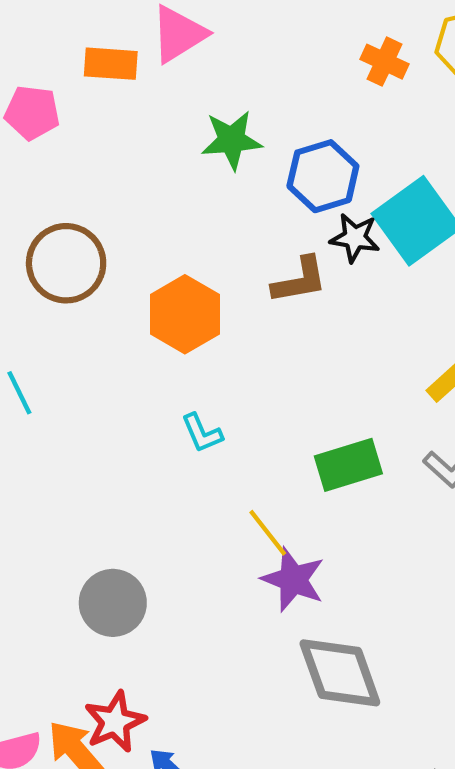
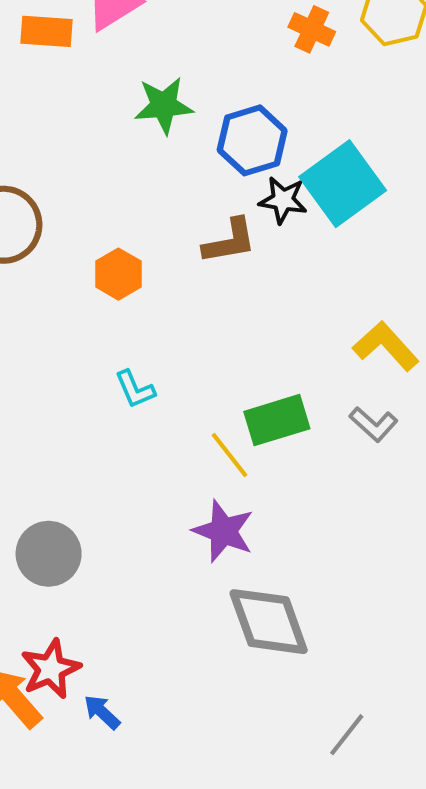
orange hexagon: (185, 314) -> (118, 274), size x0.7
yellow line: (268, 533) -> (230, 455), moved

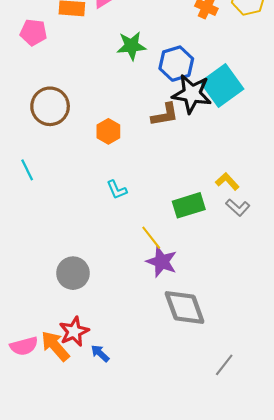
black star: (283, 200) -> (192, 94), size x1.6
yellow L-shape: (386, 346) -> (227, 181), moved, size x0.7
yellow line: (230, 455) -> (151, 238), moved

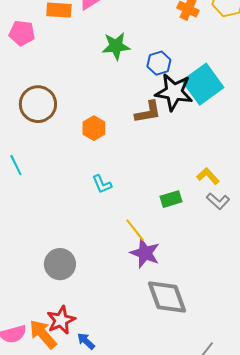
blue hexagon: (176, 64) -> (159, 63), size x0.7
green rectangle: (189, 205) -> (171, 199), size x0.7

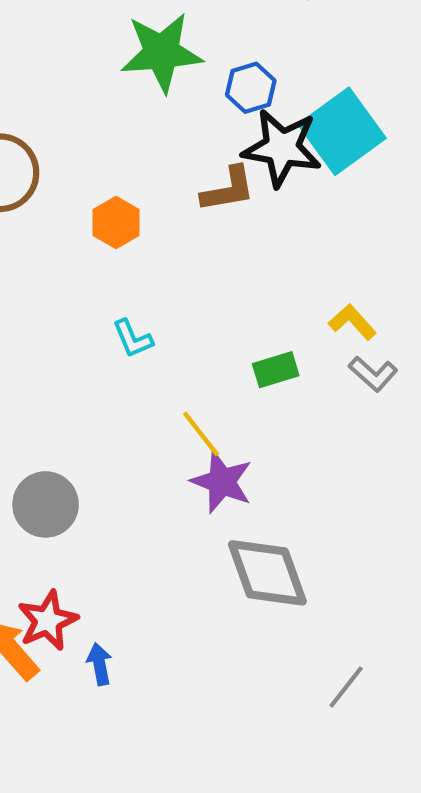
green star: (116, 46) -> (162, 52), size x1.4
blue arrow: (86, 341) -> (99, 664), turned 36

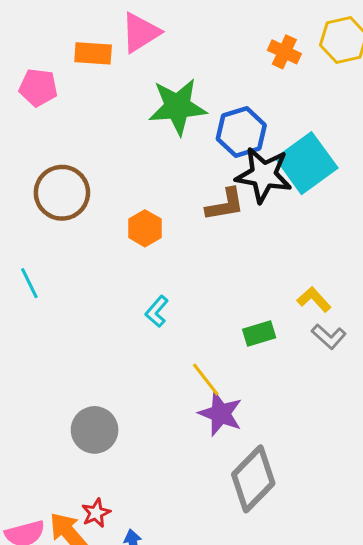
blue hexagon: (251, 88) -> (241, 132), size x1.4
cyan L-shape: (133, 339) -> (157, 311), turned 64
gray diamond: (267, 573) -> (253, 479), turned 64
red star: (48, 621) -> (96, 513), size x0.7

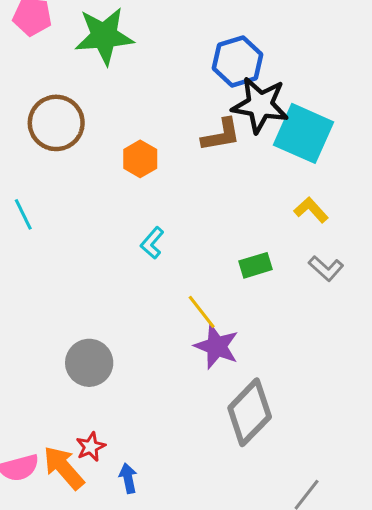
green star: (178, 107) -> (104, 36), moved
cyan square: (307, 163) -> (304, 133), moved, turned -30
yellow L-shape: (314, 299) -> (311, 210), moved

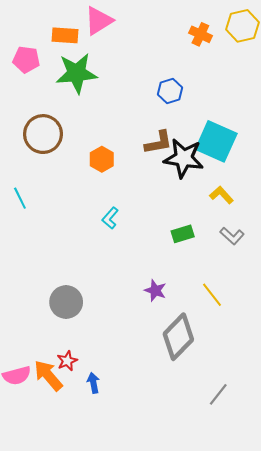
blue hexagon: (238, 61) -> (170, 91), size x0.7
black star: (260, 105) -> (184, 158), moved
yellow line: (202, 312) -> (212, 295), moved
purple star: (217, 346) -> (155, 290), size x0.7

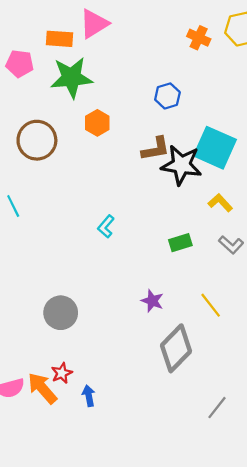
orange hexagon: (102, 159) -> (97, 123), moved

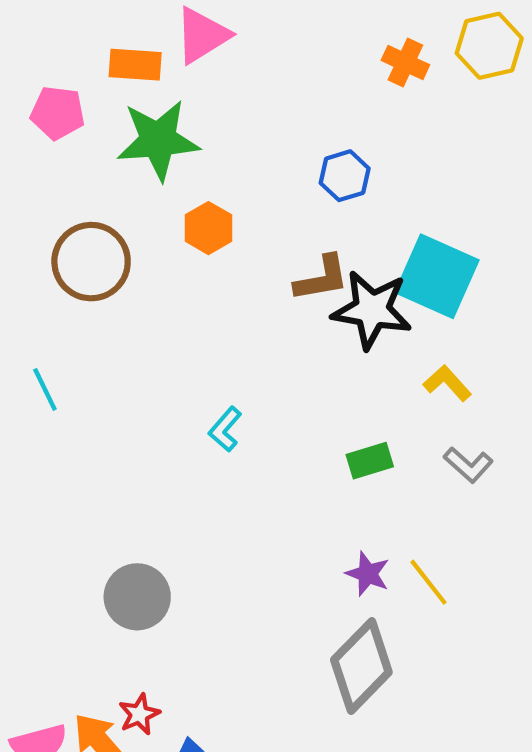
purple star: (152, 301) -> (368, 574), moved

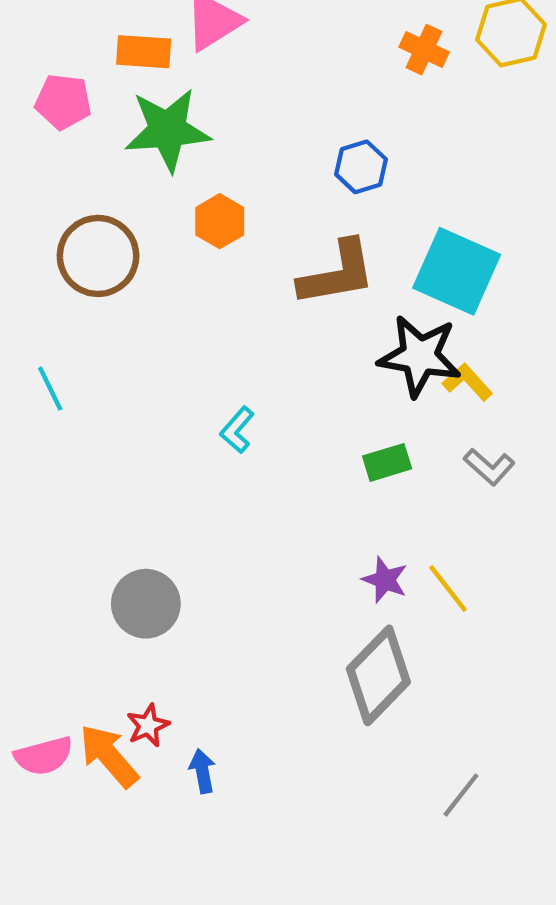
brown L-shape: (322, 278) -> (337, 273), size x1.4
black star: (372, 310) -> (420, 356), moved

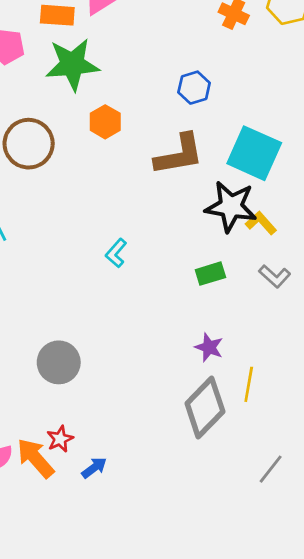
yellow line: (448, 589) -> (249, 384), moved, turned 48
blue arrow: (202, 771) -> (94, 468), turned 64
gray line: (461, 795) -> (271, 469), moved

